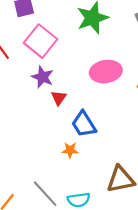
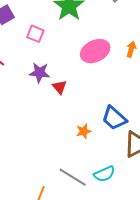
pink square: (40, 41) -> (35, 34), moved, size x0.6
blue trapezoid: (84, 124) -> (114, 118), moved

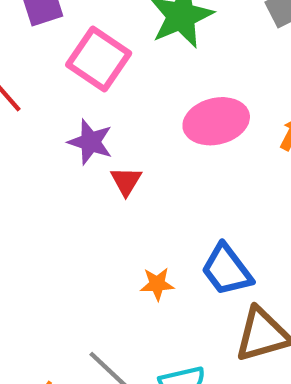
pink square: (35, 34) -> (99, 59), size x1.6

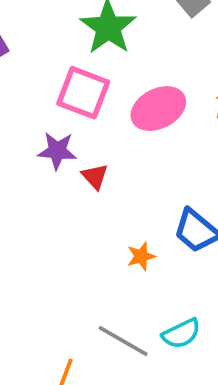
pink square: (99, 59) -> (83, 93), moved

